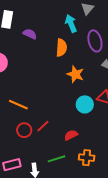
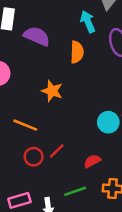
purple semicircle: (30, 34) -> (37, 36), size x1.5
orange star: (75, 74) -> (52, 91), moved

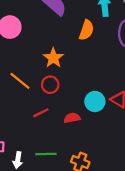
red circle: (34, 157) -> (50, 85), moved
red semicircle: (92, 161) -> (72, 118), moved

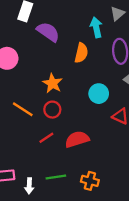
cyan circle: (95, 102) -> (99, 94), moved
red semicircle: (72, 118) -> (77, 139), size x1.5

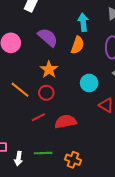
cyan arrow: (96, 27) -> (83, 22), moved
purple semicircle: (48, 32) -> (48, 37), moved

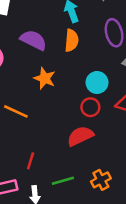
red circle: (46, 93) -> (90, 107), moved
red line: (38, 117) -> (31, 161), moved, turned -32
orange cross: (73, 160) -> (101, 180), turned -35

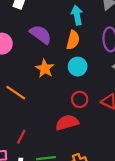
cyan circle: (97, 82) -> (78, 67), moved

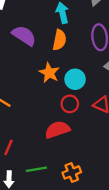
cyan circle: (78, 67) -> (75, 79), moved
orange star: (45, 69) -> (49, 73), moved

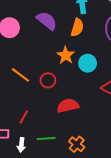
red circle: (70, 104) -> (48, 80), moved
orange cross: (72, 172) -> (77, 144), turned -35

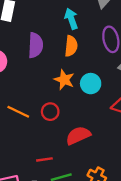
purple semicircle: (47, 21) -> (35, 45), turned 65
red line: (24, 117) -> (44, 159), moved, turned 64

